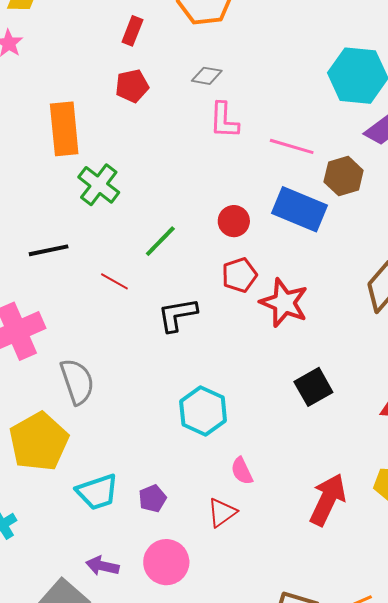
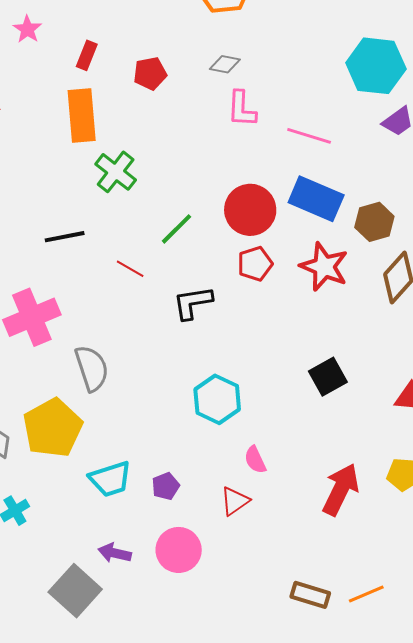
red rectangle: (132, 31) -> (87, 55), moved
brown hexagon: (344, 176) -> (374, 222), moved
red circle: (234, 221) -> (250, 210), size x1.6
red star: (284, 303) -> (324, 267), moved

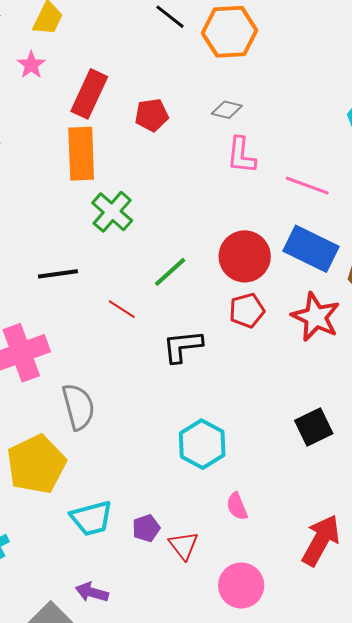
red rectangle: (87, 55) -> (89, 94), size x1.6
red triangle: (235, 501) -> (184, 545), moved, turned -36
pink circle: (179, 550) -> (241, 585), moved

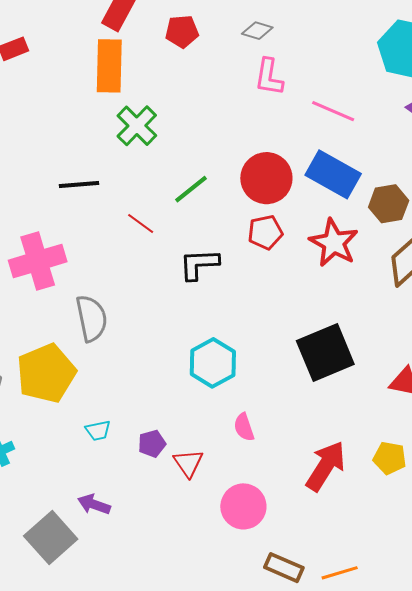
black square: (314, 427) -> (325, 352), size x1.5
cyan trapezoid: (91, 518) -> (98, 430), size x0.6

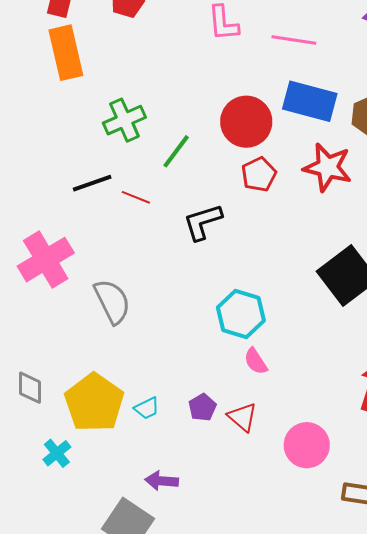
green cross: (137, 126) -> (124, 120), moved, turned 36
black line: (79, 185) -> (92, 183), moved
yellow pentagon: (46, 373) -> (94, 403), moved
pink semicircle: (244, 427) -> (256, 361), moved

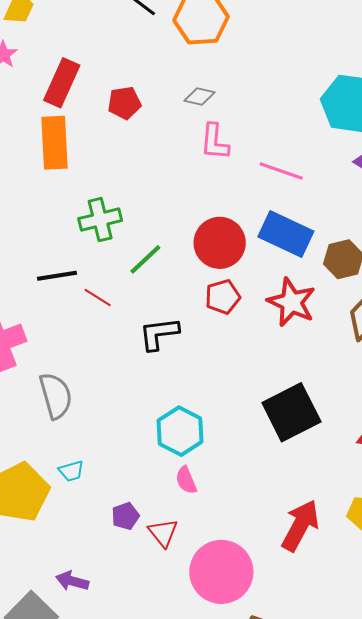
cyan trapezoid: (147, 408) -> (71, 471), moved
pink circle: (307, 445) -> (221, 572), size x1.4

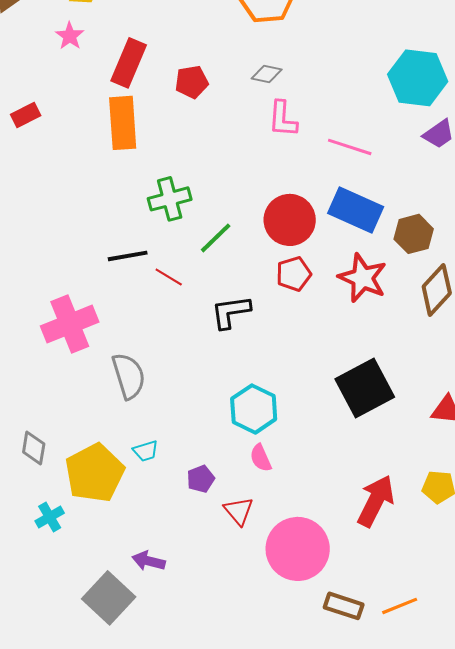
purple pentagon: (125, 516) -> (201, 479), moved

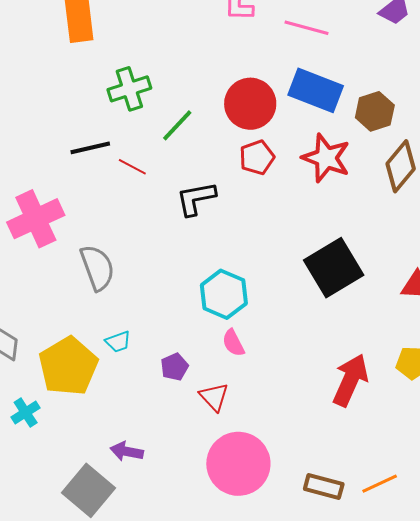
pink circle: (298, 549) -> (238, 464), moved

